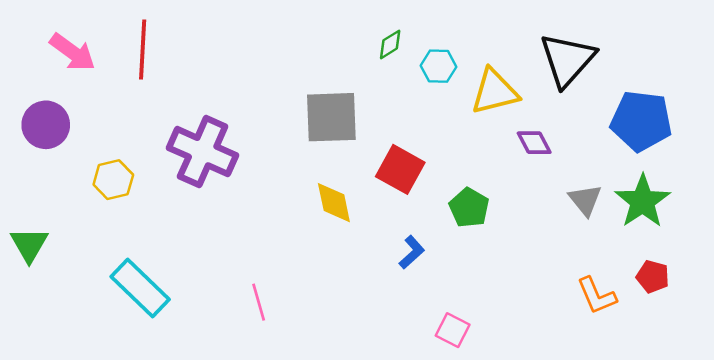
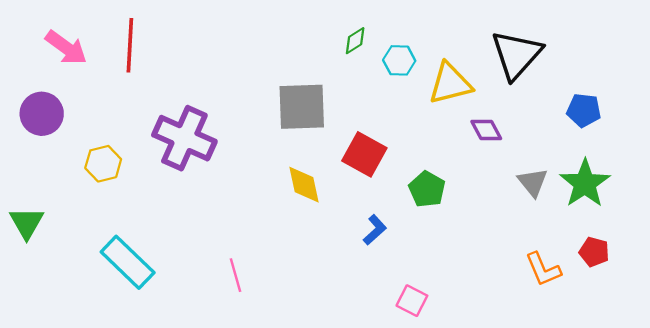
blue pentagon: (641, 121) -> (584, 110), size x0.6

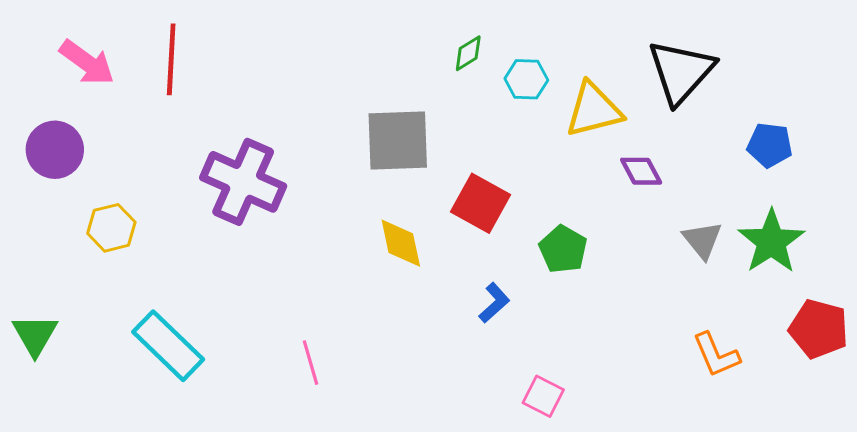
yellow hexagon: (103, 164) -> (111, 228), moved
green triangle: (27, 223) -> (35, 335), moved
red pentagon: (594, 252) -> (819, 329), moved, size x1.5

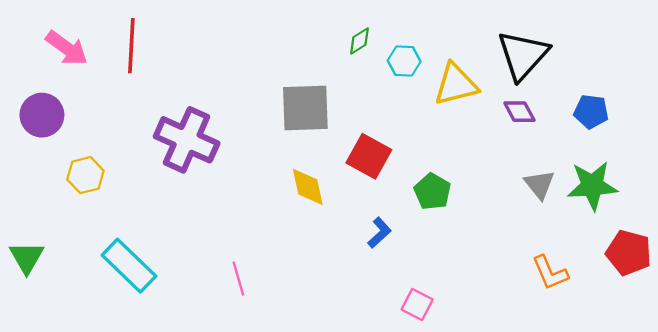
purple diamond: (641, 171) -> (519, 112), moved
green star: (771, 242) -> (592, 186), turned 30

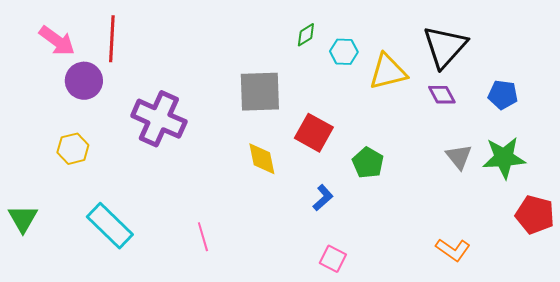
purple circle: (42, 115) -> (84, 81), moved
orange L-shape: (550, 273) -> (453, 250), moved, turned -32
pink square: (417, 304) -> (333, 259), moved

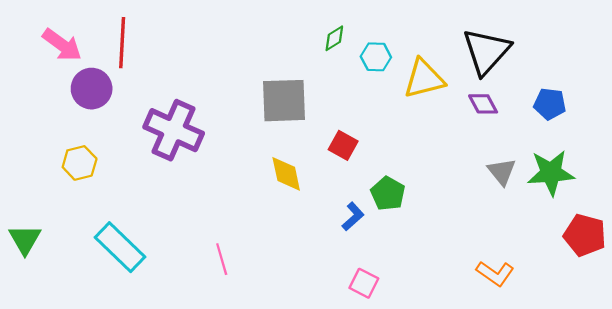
red square: (314, 133) -> (343, 145), size x0.7
green pentagon: (368, 163) -> (388, 194), moved

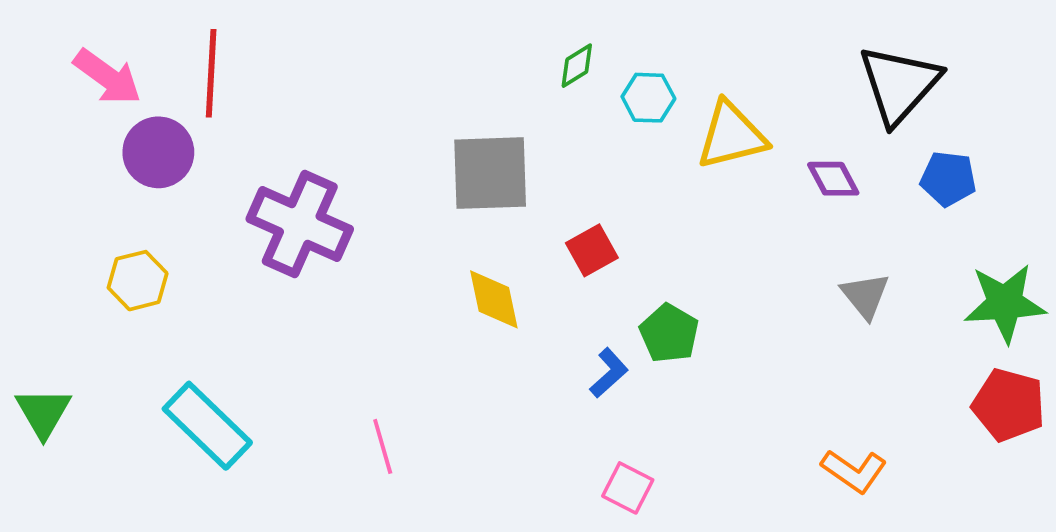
black triangle: (486, 51) -> (899, 84), moved
red square: (343, 145) -> (592, 250), turned 32
green star: (551, 173) -> (1005, 303), moved

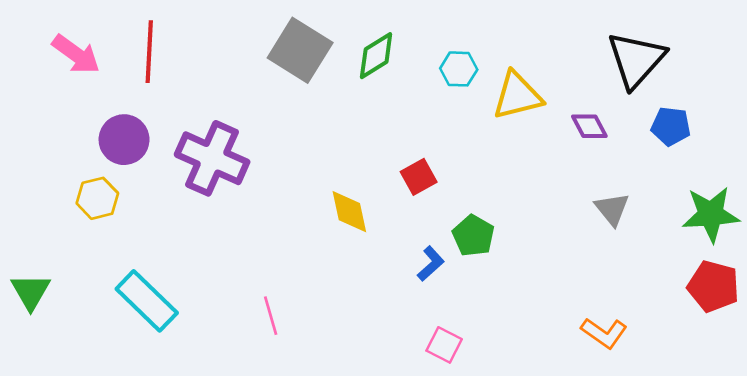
green diamond: (577, 66) -> (376, 56), moved, size x1.5
purple circle: (158, 152) -> (124, 140), moved
gray square: (490, 173) -> (300, 50), moved, turned 34

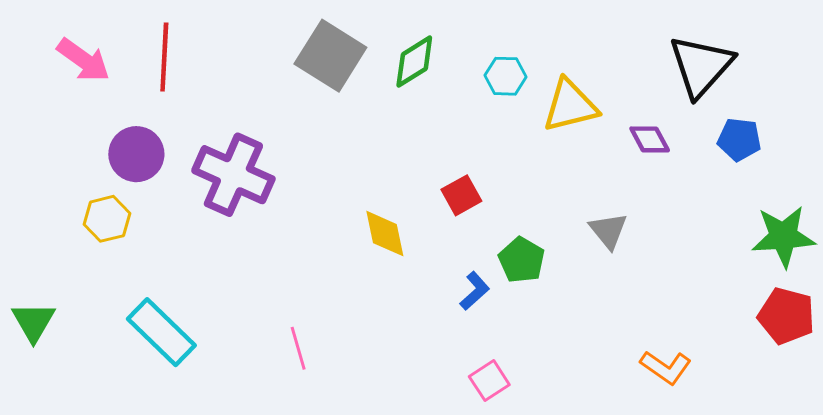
gray triangle: (612, 209) -> (608, 231), moved
pink square: (444, 345) -> (489, 381), turned 30

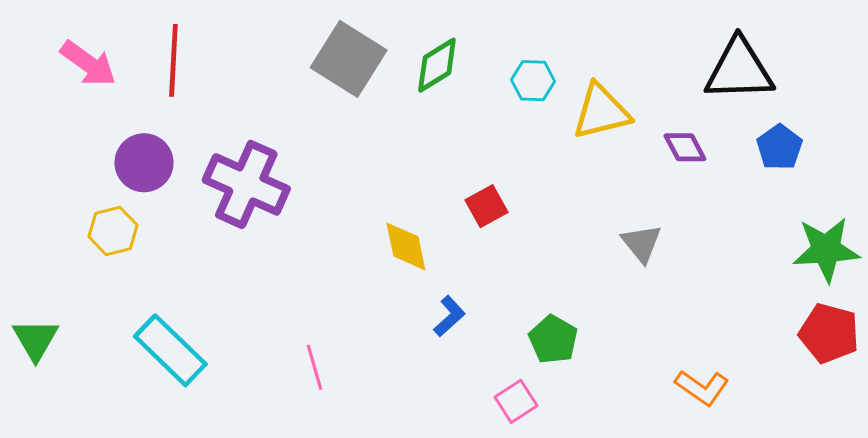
black triangle: (701, 66) -> (739, 70), turned 46
blue pentagon: (739, 139) -> (780, 147), turned 30
green pentagon: (522, 260) -> (553, 339), moved
blue L-shape: (475, 291) -> (449, 316), moved

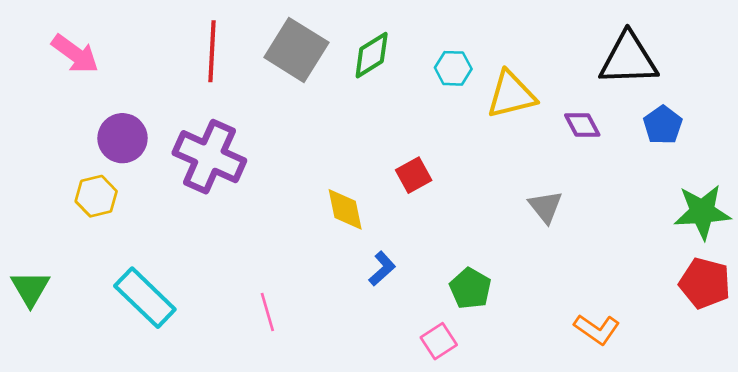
red line: (173, 60) -> (212, 51), moved

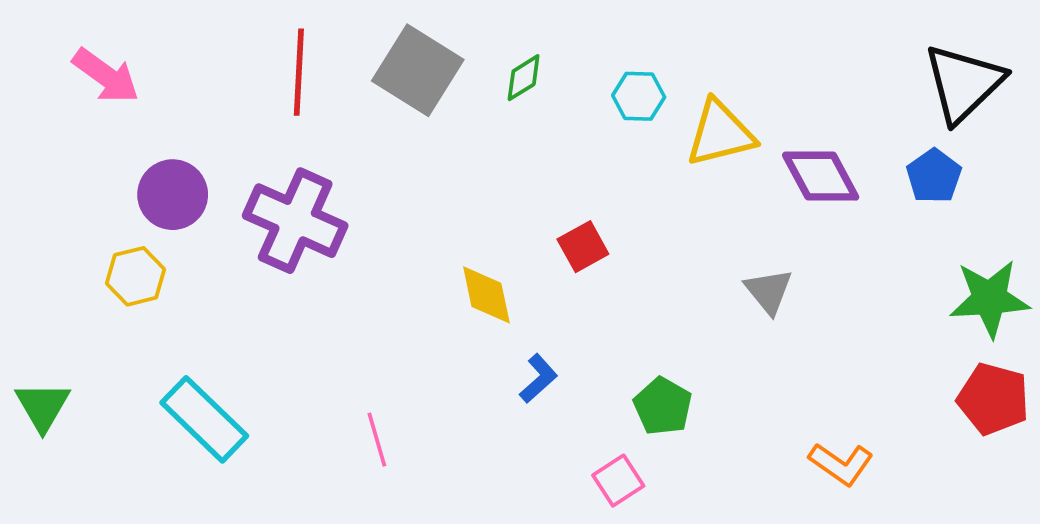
green diamond: (372, 55) -> (524, 78), size x0.7
black triangle: (628, 59) -> (964, 83), moved, turned -42
purple diamond: (582, 125) -> (821, 176), size x1.5

